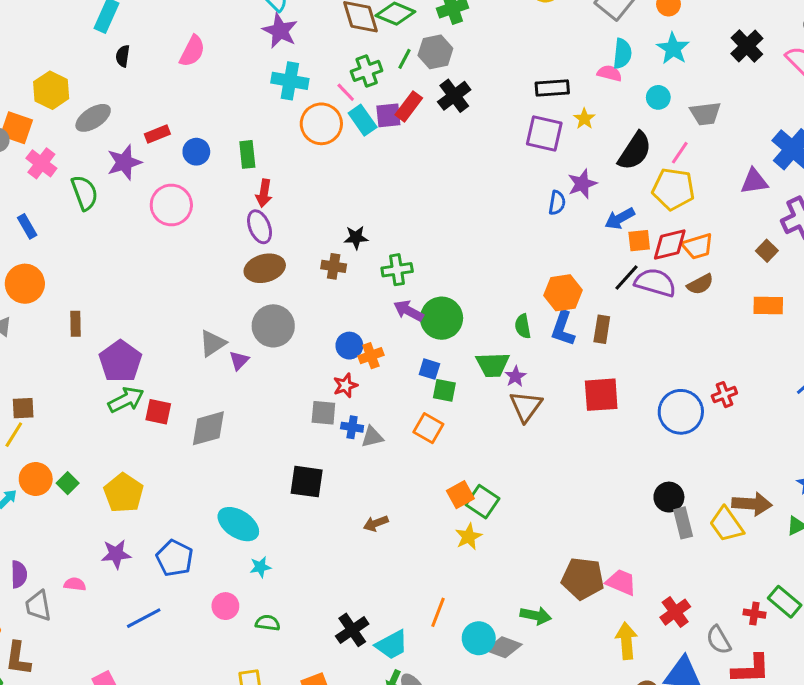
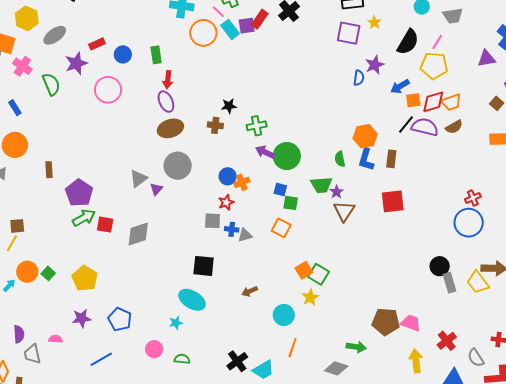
blue circle: (681, 412) -> (469, 223), moved
cyan ellipse: (238, 524) -> (192, 300), moved
cyan circle: (479, 638) -> (284, 315), moved

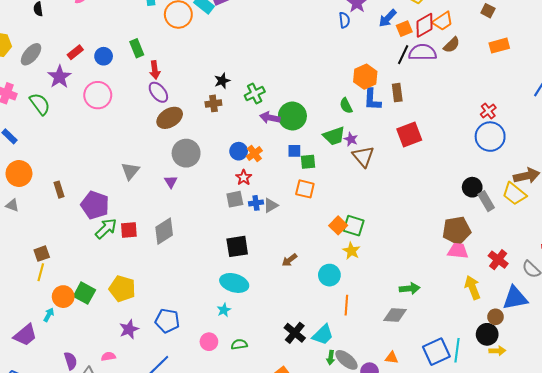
gray triangle: (139, 179) -> (130, 171), moved
green square: (48, 273) -> (84, 293), size x1.5
brown pentagon: (386, 322) -> (457, 230), moved

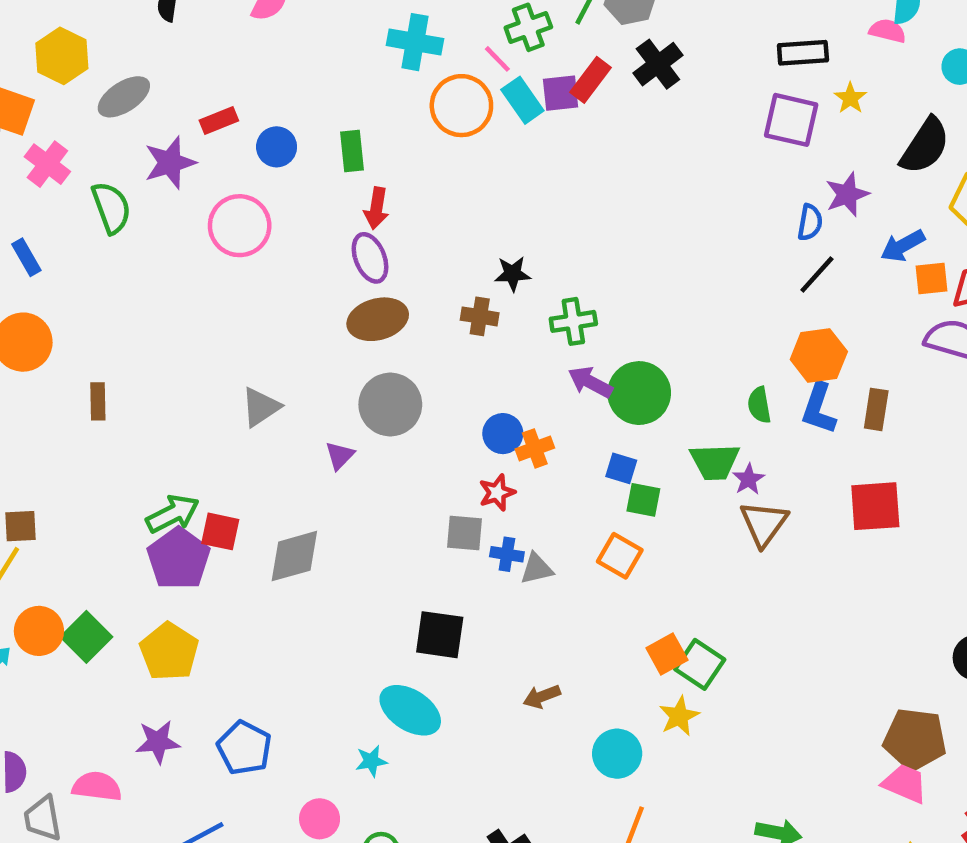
black line: (403, 55) -> (817, 274), moved
purple pentagon: (95, 205) -> (179, 559), moved
pink semicircle: (108, 356) -> (97, 786), size x1.5

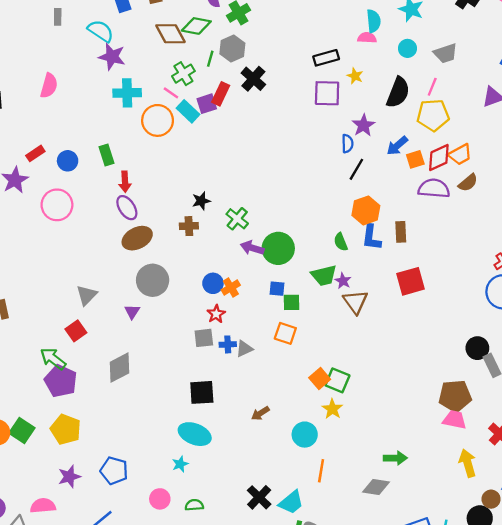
green cross: (573, 321) -> (237, 219), turned -30
green arrow: (173, 514) -> (53, 359), turned -104
red square: (220, 531) -> (76, 331), moved, turned -36

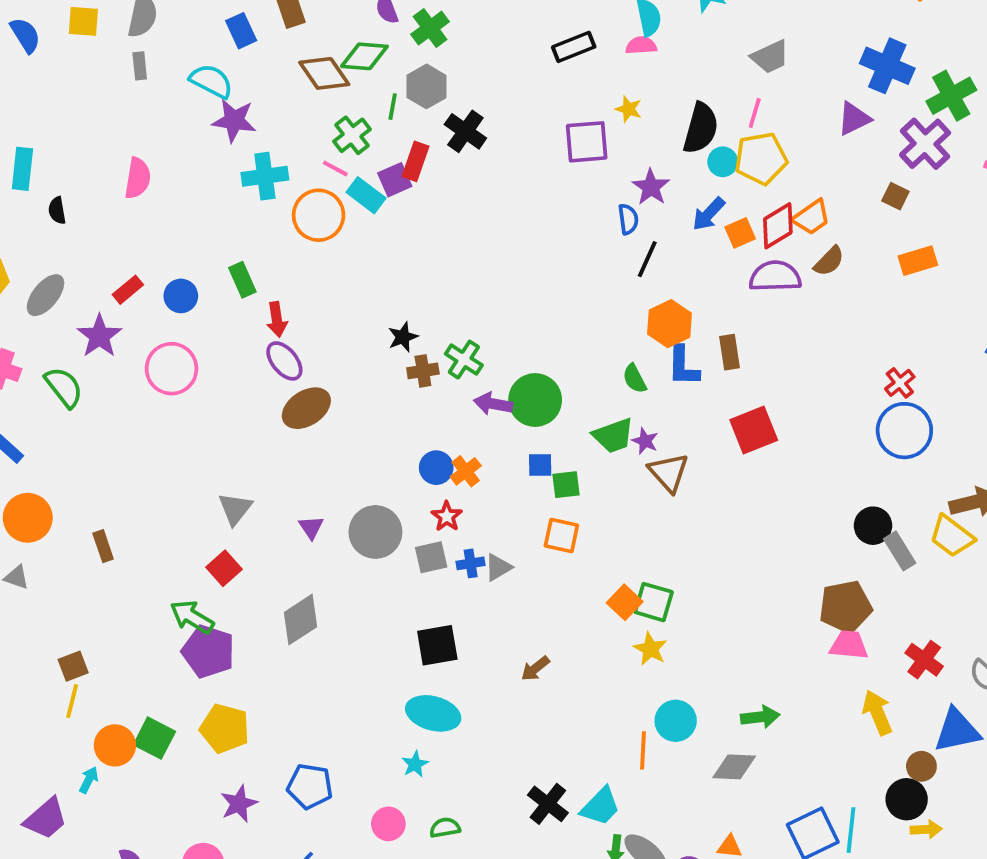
cyan circle: (407, 48) -> (723, 162), moved
black rectangle: (326, 58) -> (574, 47), moved
brown cross: (189, 226) -> (423, 371), moved
gray circle: (153, 280) -> (375, 532), moved
cyan circle: (305, 435) -> (676, 721), moved

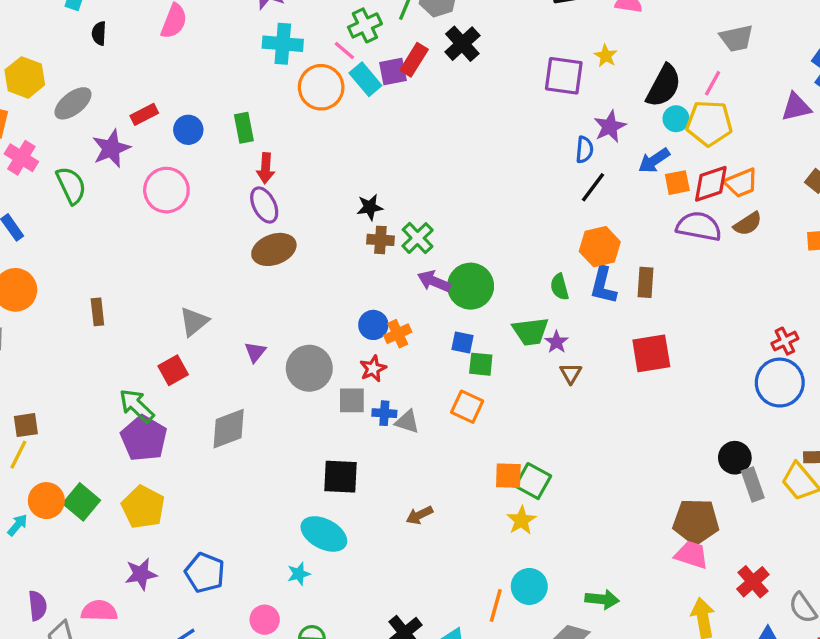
brown triangle: (669, 473) -> (571, 373), size x0.6
brown rectangle: (103, 546) -> (97, 312), moved
gray triangle: (498, 567) -> (407, 422), turned 36
orange square: (625, 602) -> (508, 476), turned 36

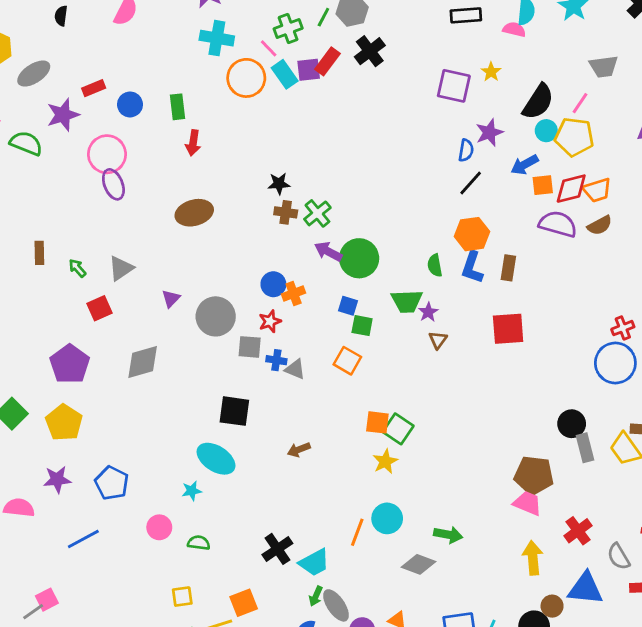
green semicircle: (71, 185) -> (26, 143), turned -48
purple ellipse: (264, 205) -> (113, 184), moved
green arrow: (137, 406) -> (77, 268), moved, size x0.6

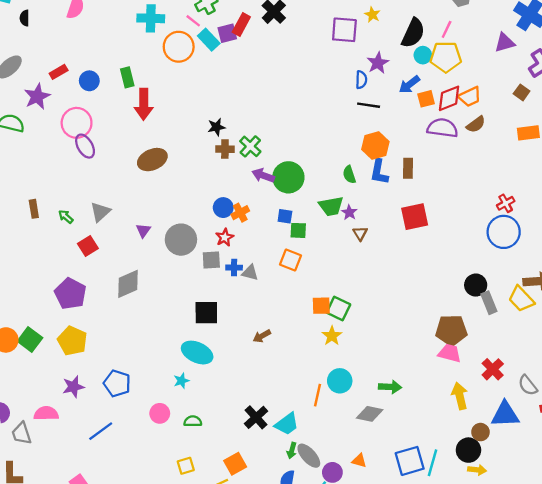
red arrow: (193, 143) -> (144, 104), size x1.5
black line: (471, 183) -> (369, 105), turned 65

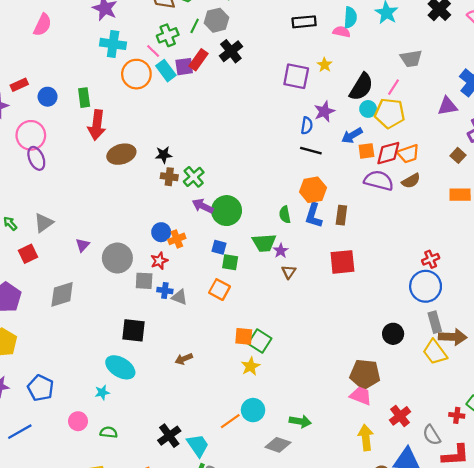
brown ellipse: (152, 160) -> (121, 154), moved
gray rectangle: (489, 303) -> (435, 322), moved
orange line: (317, 395) -> (230, 421), turned 35
cyan trapezoid: (287, 424) -> (198, 445), turned -95

